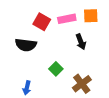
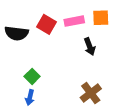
black semicircle: (26, 45) -> (17, 33), moved
green square: (56, 69) -> (32, 76), moved

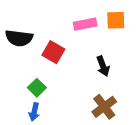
red square: (46, 24) -> (53, 52), moved
black arrow: (90, 47) -> (103, 66), moved

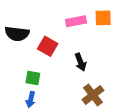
black arrow: (103, 66) -> (81, 62), moved
green square: (37, 88) -> (33, 78), turned -35

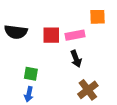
pink rectangle: (76, 21) -> (75, 35), moved
red square: (48, 46) -> (51, 35), moved, turned -30

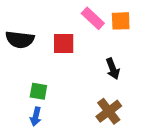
pink rectangle: (75, 35) -> (93, 18), moved, turned 54
black arrow: (76, 59) -> (113, 69), moved

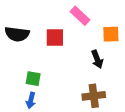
orange square: (121, 21) -> (111, 34), moved
brown cross: (109, 111) -> (94, 96), turned 30

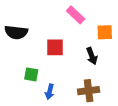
red square: (55, 37) -> (55, 47), moved
blue arrow: (31, 100) -> (50, 92), moved

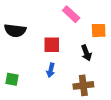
green square: (31, 74) -> (12, 79), moved
blue arrow: (50, 92) -> (51, 70), moved

